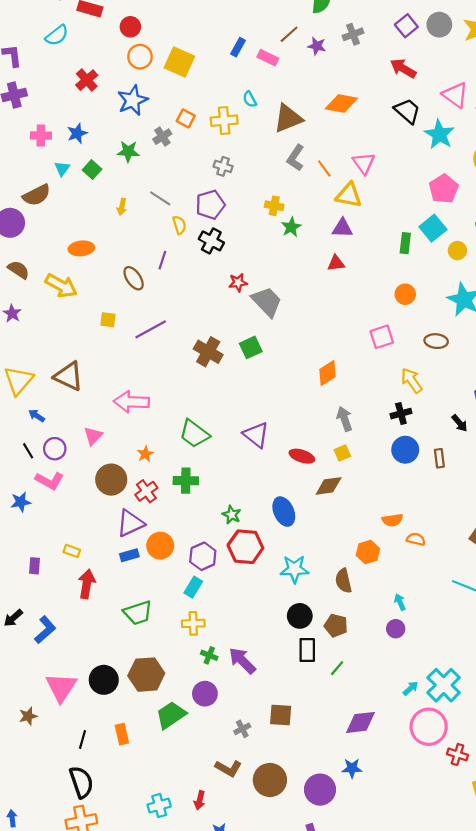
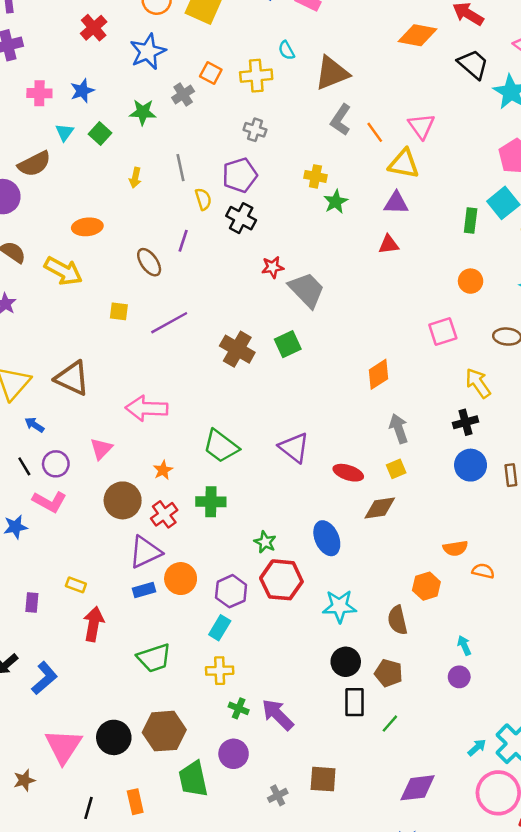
orange diamond: (341, 104) -> (418, 35), moved
gray line: (160, 198) -> (181, 168), turned 45
green trapezoid: (171, 715) -> (193, 779), turned -68

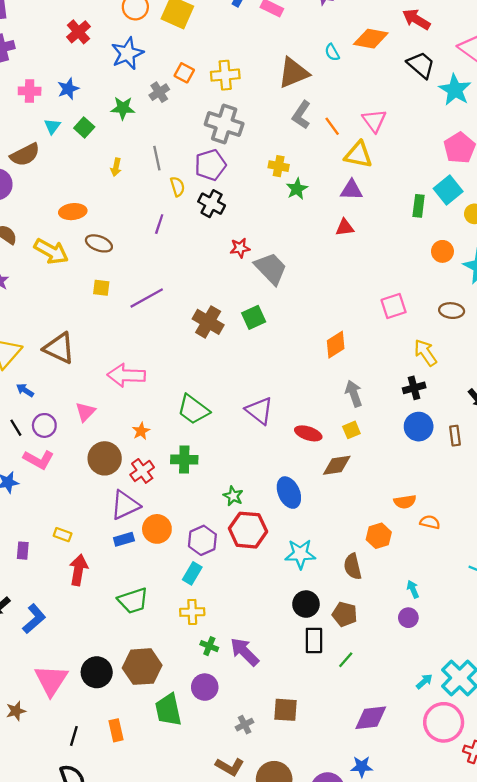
cyan semicircle: (286, 50) -> (332, 52), moved
gray cross: (255, 130) -> (224, 124), size x1.8
brown ellipse: (149, 262) -> (99, 243), moved, turned -35
orange circle: (471, 281) -> (442, 251), moved

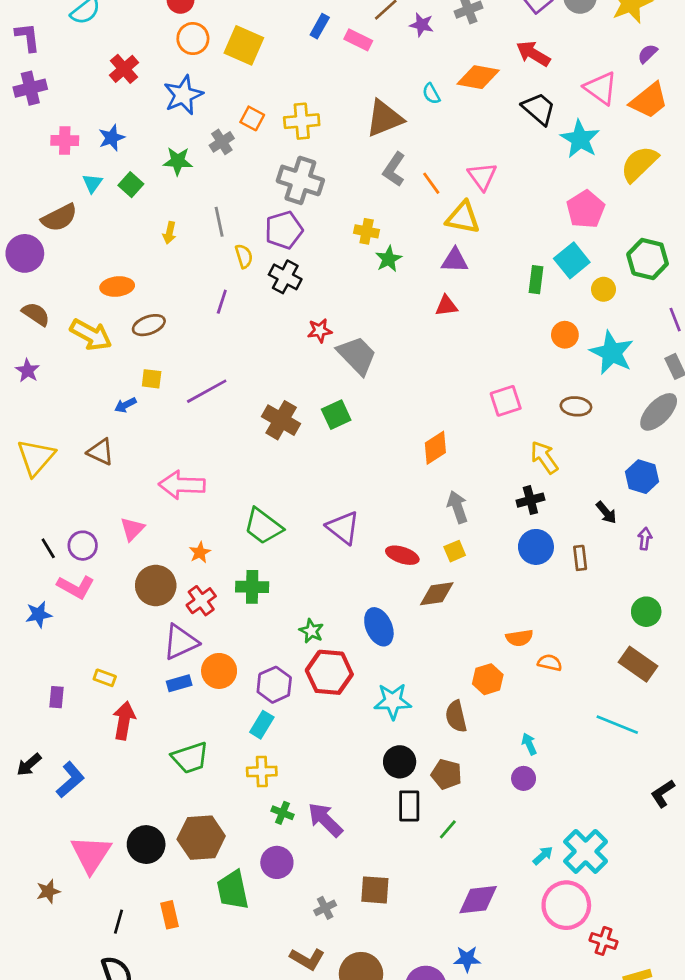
brown ellipse: (99, 243) -> (149, 325), turned -40
brown triangle: (59, 348) -> (101, 452), size x0.7
blue arrow: (25, 390) -> (125, 405), moved, turned -60

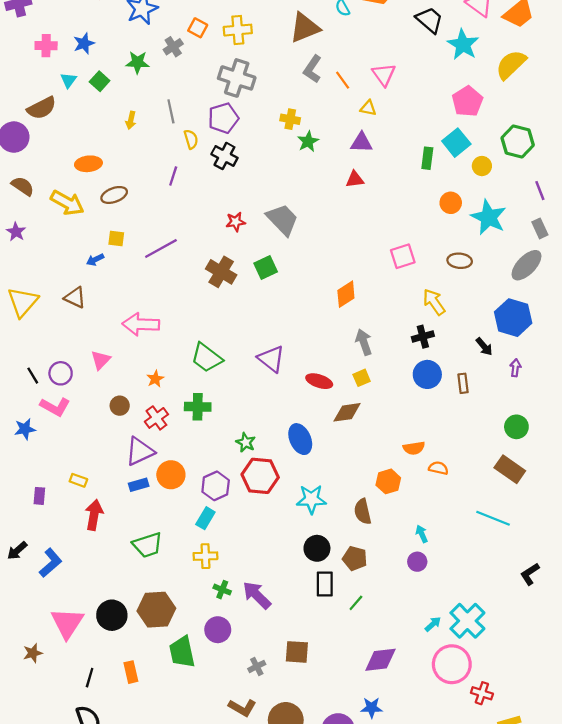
yellow triangle: (463, 218) -> (368, 108), size x0.6
red star: (320, 331) -> (236, 222), moved
blue hexagon: (642, 477) -> (513, 318), size x1.4
brown circle: (156, 585) -> (120, 406), size x0.6

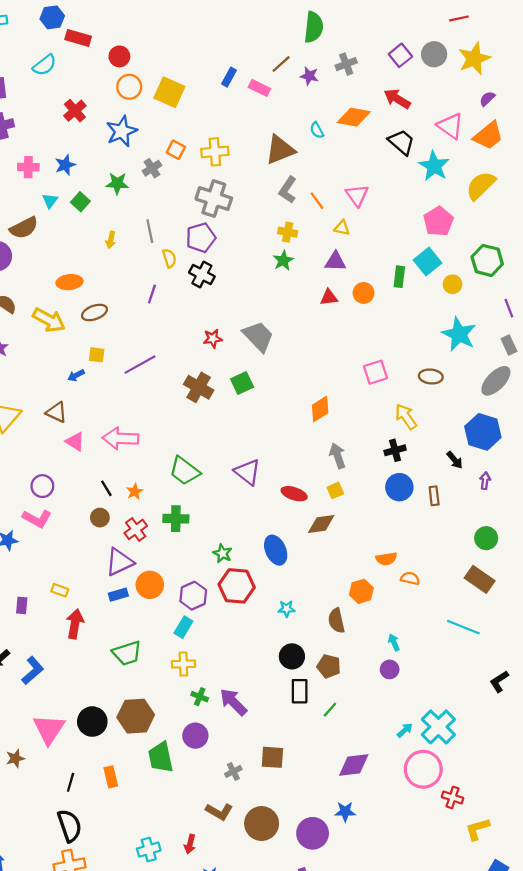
yellow cross: (290, 119) -> (288, 232), moved
orange circle: (451, 203) -> (364, 293), moved
pink triangle: (101, 360) -> (75, 442), moved, turned -42
black line: (33, 376) -> (106, 488), moved
cyan star: (311, 499) -> (287, 609), size x0.6

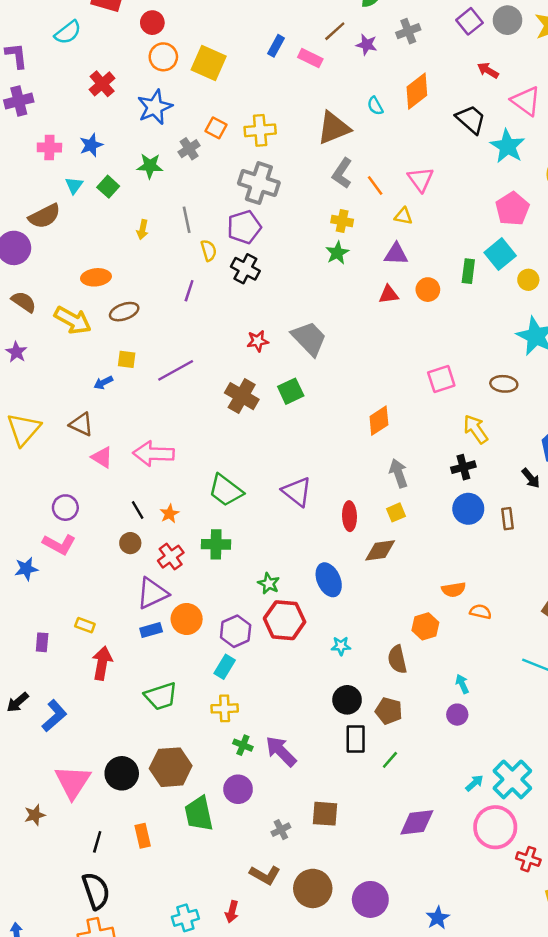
red arrow: (397, 99) -> (488, 70), moved, size x0.7
orange diamond: (354, 117) -> (417, 91), turned -48
red ellipse: (294, 494) -> (349, 516), turned 70
blue star: (345, 812) -> (438, 918), moved, turned -30

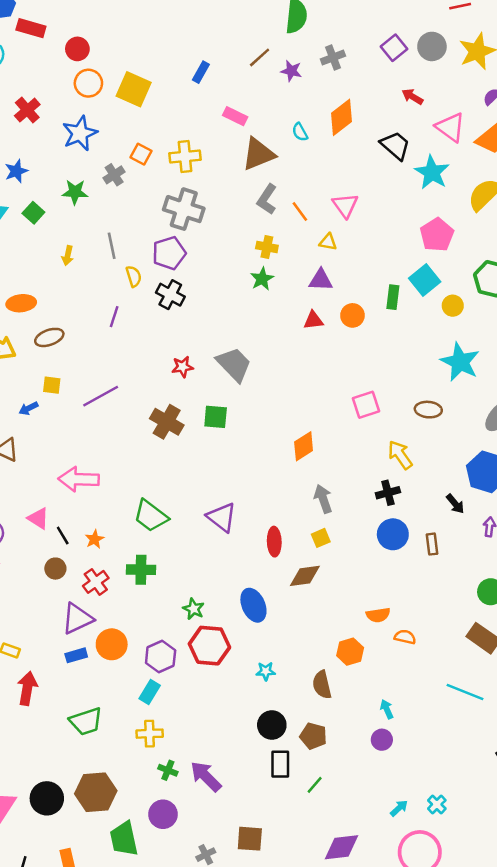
pink rectangle: (310, 58) -> (235, 116), moved
green square: (291, 391) -> (216, 417), turned 30
pink triangle: (102, 457) -> (38, 518), moved
cyan cross: (512, 779) -> (437, 804), size x0.5

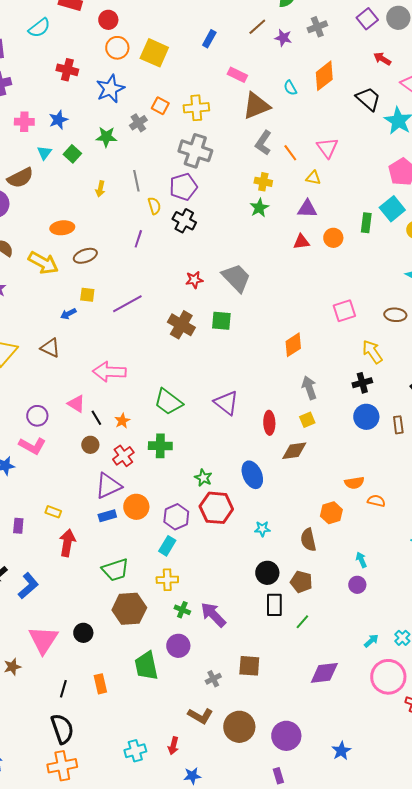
red cross: (27, 110) -> (67, 70), turned -35
brown hexagon: (96, 792) -> (129, 609), moved
black circle: (47, 798) -> (83, 633), size x0.7

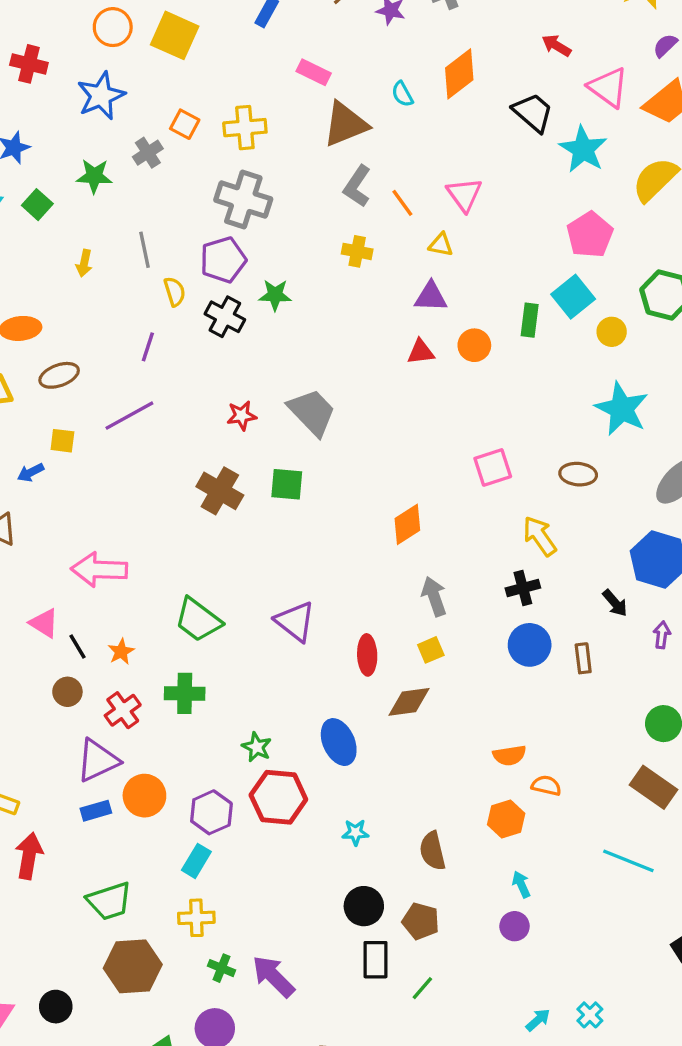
green star: (259, 208) -> (275, 295), moved, turned 30
purple line: (127, 304) -> (129, 416), moved
orange hexagon: (331, 513) -> (506, 819), moved

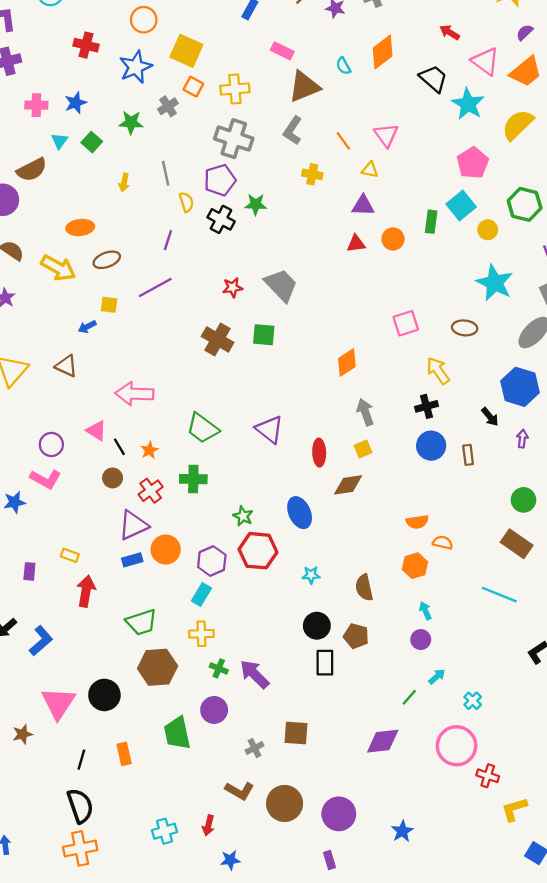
yellow square: (175, 35) -> (186, 51), moved
gray L-shape: (357, 186) -> (293, 131), moved
green line: (422, 988) -> (409, 697), moved
black circle: (56, 1007) -> (104, 695), size x1.4
cyan arrow: (538, 1020) -> (437, 676), moved

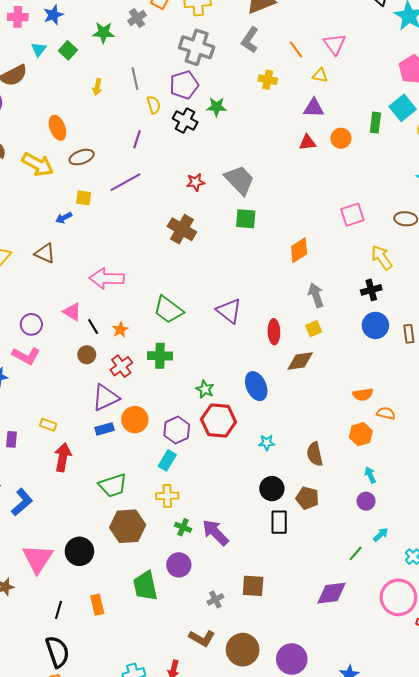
orange ellipse: (80, 227) -> (57, 128), turned 75
green square: (264, 335) -> (246, 219), moved

